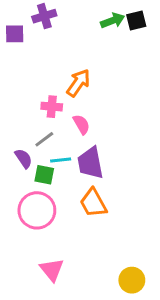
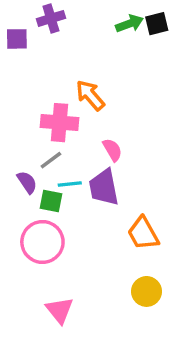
orange arrow: (78, 83) -> (90, 95), turned -76
pink cross: (52, 107) -> (59, 123), size x1.5
pink semicircle: (81, 124) -> (112, 150), moved
orange trapezoid: (93, 203) -> (143, 233), moved
yellow circle: (132, 280) -> (147, 291), moved

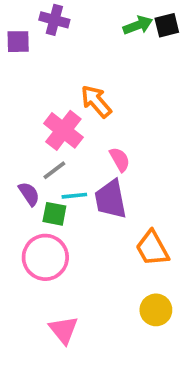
purple cross: (51, 18) -> (54, 20), turned 32
pink cross: (59, 123) -> (63, 130), turned 33

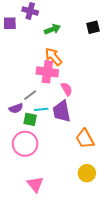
green arrow: (138, 25) -> (52, 29), moved
black square: (167, 25) -> (93, 27), moved
pink cross: (63, 130) -> (47, 72), moved, turned -30
purple semicircle: (29, 194) -> (16, 108), turned 104

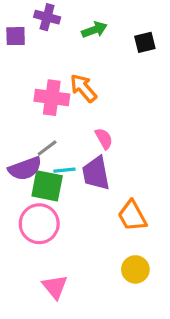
green arrow: (52, 29) -> (94, 30), moved
pink cross: (47, 72) -> (52, 98), moved
purple semicircle: (16, 108) -> (25, 169), size x1.5
green square: (30, 119) -> (47, 186), size x1.5

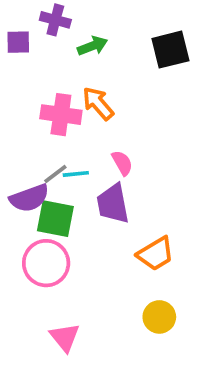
green arrow: (94, 30) -> (92, 46), moved
black square: (145, 42) -> (170, 50), size x1.5
cyan line: (64, 170) -> (76, 174), moved
orange trapezoid: (132, 216) -> (156, 254), turned -92

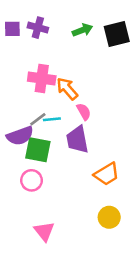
purple cross: (55, 20) -> (38, 28), moved
green arrow: (92, 46) -> (82, 30), moved
orange arrow: (98, 103) -> (67, 89), moved
pink circle: (46, 263) -> (32, 180), size x0.7

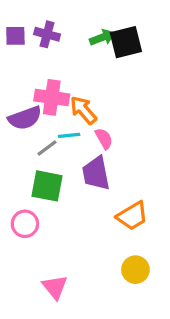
black square: (117, 34) -> (126, 42), moved
cyan line: (52, 119) -> (69, 135), moved
purple semicircle: (20, 136) -> (25, 118), moved
pink circle: (32, 180) -> (25, 224), moved

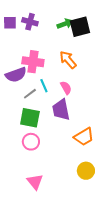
orange arrow: (83, 110) -> (68, 60), moved
cyan line: (69, 135) -> (44, 86), turned 72
pink circle: (25, 224) -> (31, 142), moved

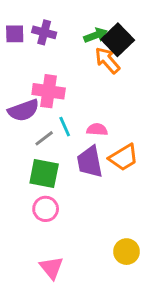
black square: (80, 27) -> (118, 40), turned -30
orange arrow: (68, 60) -> (107, 60), moved
pink semicircle: (66, 88) -> (97, 129), turned -56
orange trapezoid: (84, 137) -> (124, 157), moved

